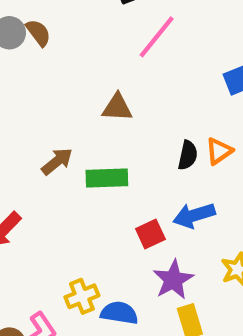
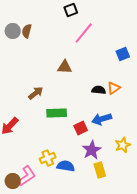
brown semicircle: (38, 33) -> (27, 31), turned -128
black semicircle: (188, 155) -> (99, 90), turned -96
green rectangle: (107, 178) -> (57, 113), moved

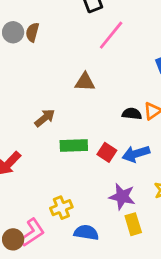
red square: (81, 128) -> (107, 152), moved, turned -32
purple star: (92, 150) -> (122, 197), turned -30
blue semicircle: (66, 166) -> (86, 232), moved

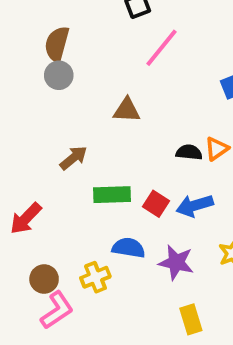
gray circle: (13, 32) -> (59, 75), moved
brown semicircle: (32, 32) -> (57, 44), size x1.4
yellow rectangle: (133, 224) -> (191, 319), moved
blue semicircle: (86, 232) -> (128, 248), moved
brown circle: (13, 239) -> (44, 279), moved

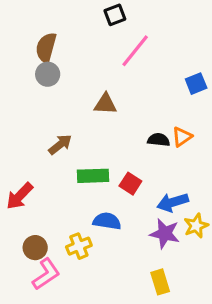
blue arrow: (195, 206) -> (173, 202), moved
purple star: (176, 262) -> (165, 234), moved

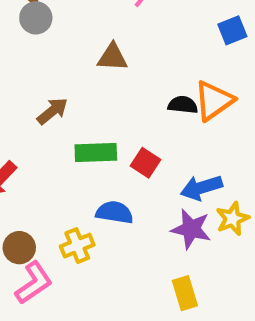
orange triangle: (182, 137) -> (214, 101), size x1.5

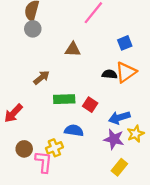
blue square: (232, 30) -> (125, 43), moved
pink L-shape: (34, 283) -> (44, 162), moved, turned -50
yellow rectangle: (185, 293) -> (119, 167), moved, turned 56

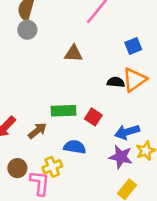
brown arrow: (41, 78) -> (37, 131), moved

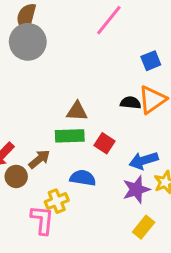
gray circle: (27, 30) -> (28, 42), size x1.6
brown triangle: (73, 53) -> (77, 111), moved
purple star: (121, 157) -> (136, 189), turned -30
brown circle: (17, 168) -> (16, 176), moved

